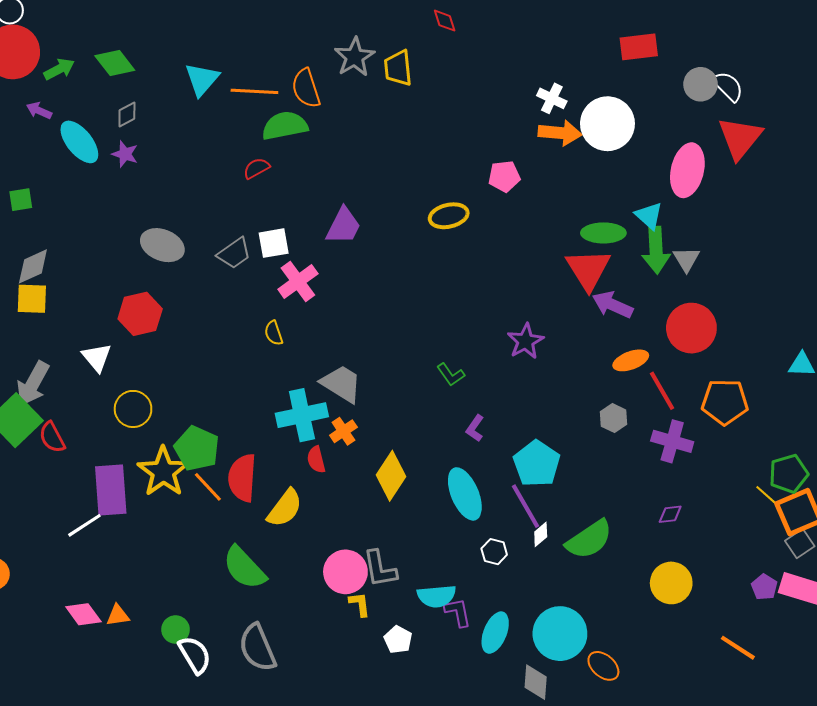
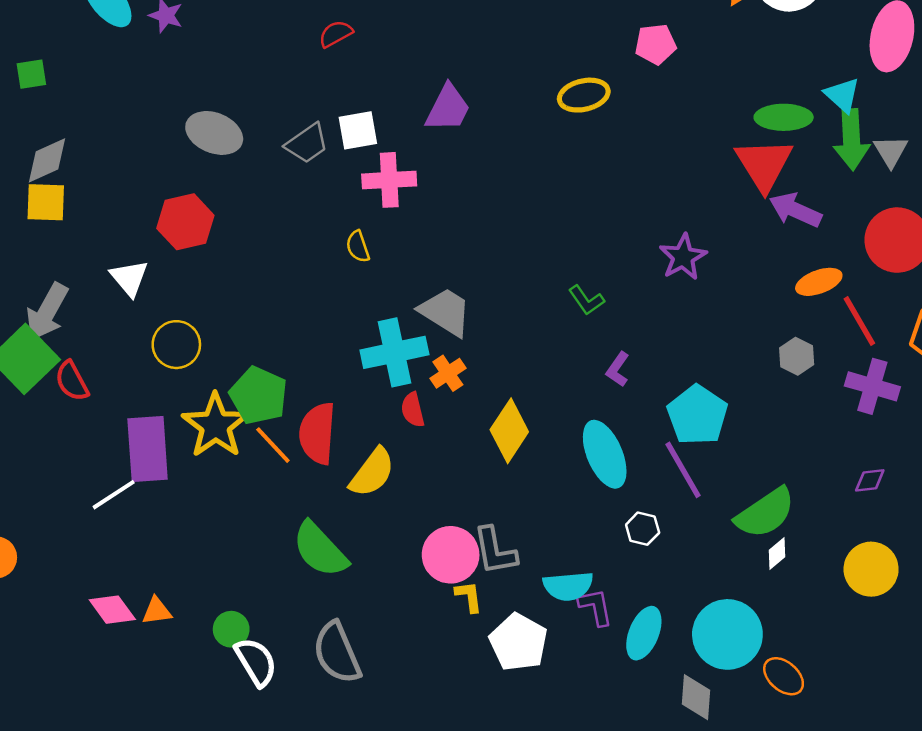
pink cross: (298, 282) -> (389, 180), turned 33
white diamond: (541, 534) -> (777, 553), moved
white pentagon: (398, 640) -> (518, 642), size x1.6

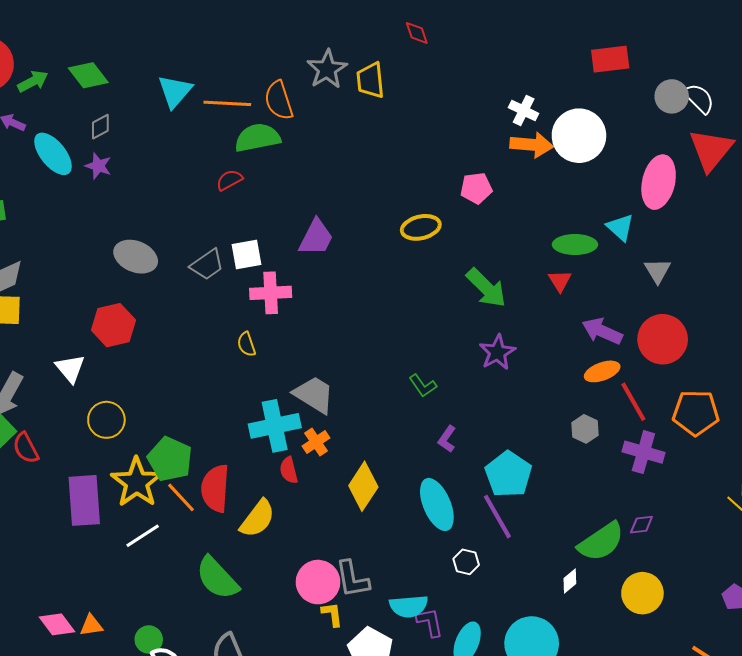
green arrow: (851, 140) -> (486, 288), moved, turned -42
red triangle: (764, 164) -> (560, 281), size x0.5
purple arrow: (795, 210) -> (602, 331), moved
white line: (114, 495) -> (143, 536), moved
green semicircle: (765, 513) -> (601, 542), moved

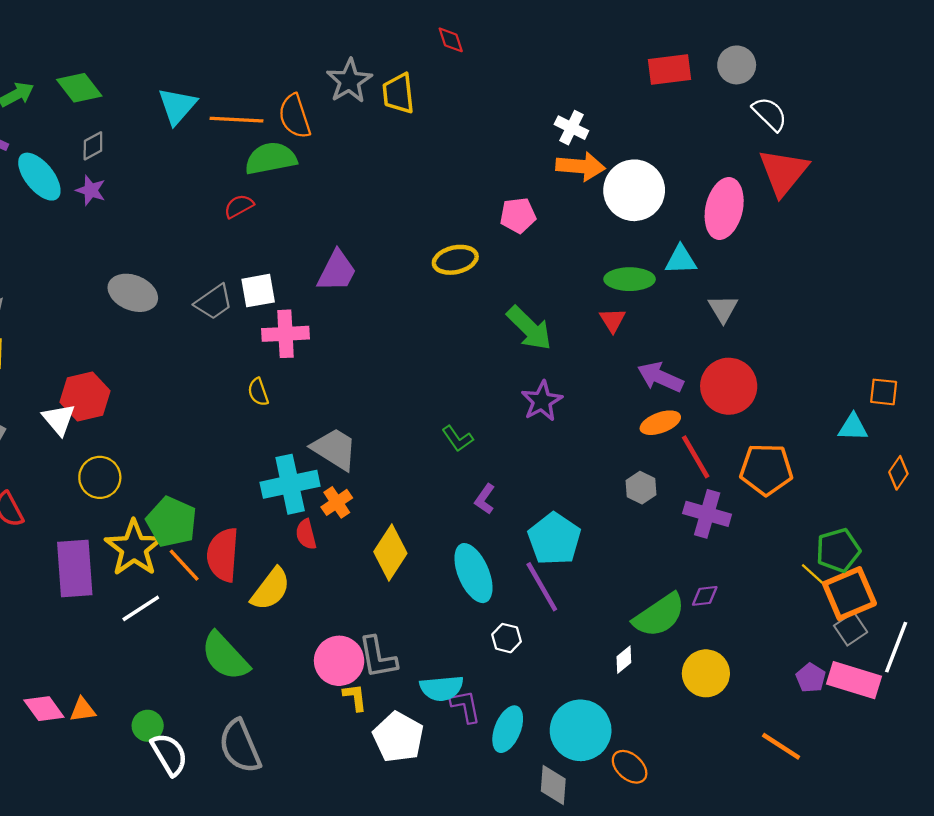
gray circle: (672, 96) -> (737, 65), moved
white circle: (579, 136) -> (634, 190), moved
cyan triangle: (620, 227) -> (681, 260), turned -44
red hexagon: (113, 325) -> (85, 396), moved

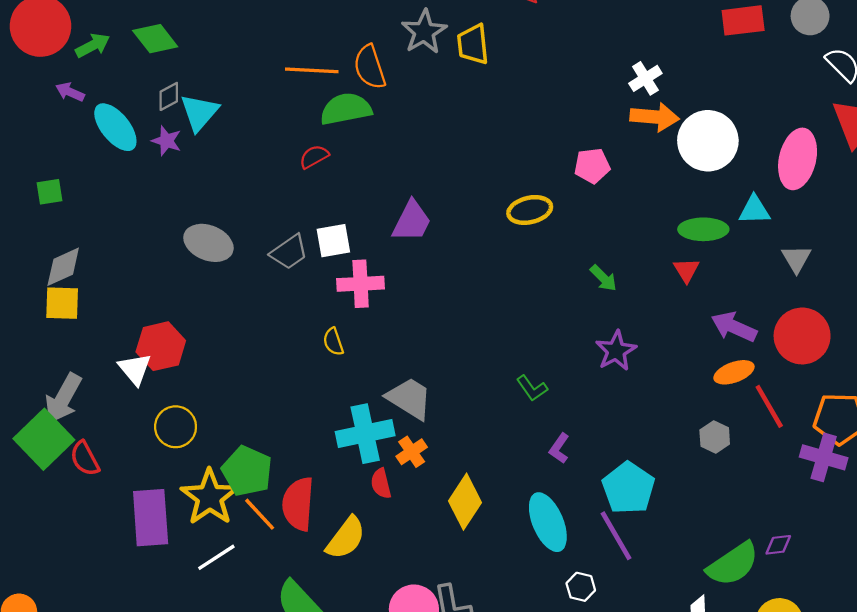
cyan triangle: (177, 106) -> (199, 112), moved
white cross: (571, 128) -> (645, 78), turned 32
green arrow: (529, 328) -> (603, 278), size x0.6
purple cross: (707, 514) -> (824, 457), moved

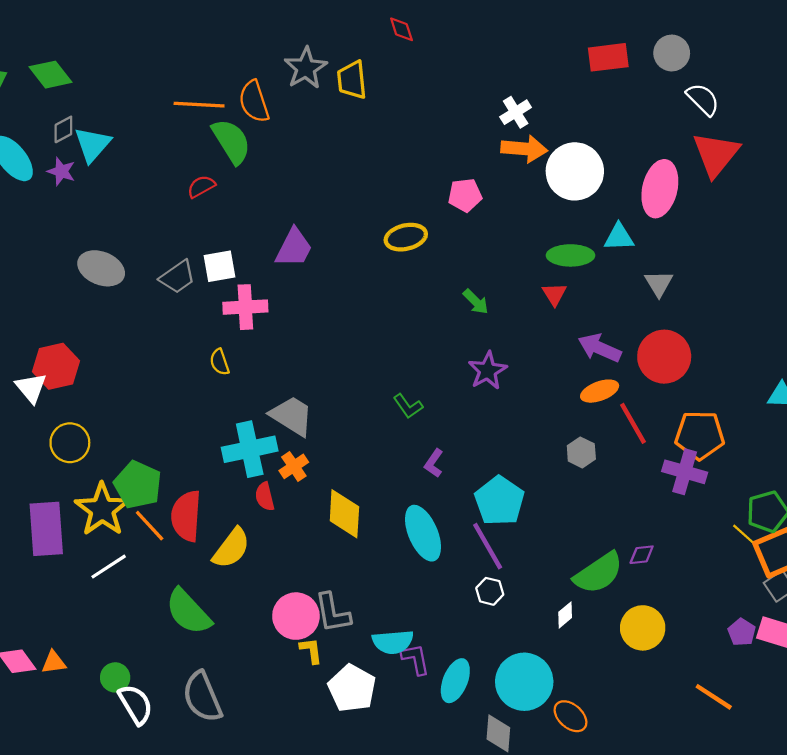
green semicircle: (346, 109) -> (231, 141), turned 69
yellow diamond: (465, 502) -> (344, 514), turned -30
white hexagon: (581, 587) -> (490, 591), moved

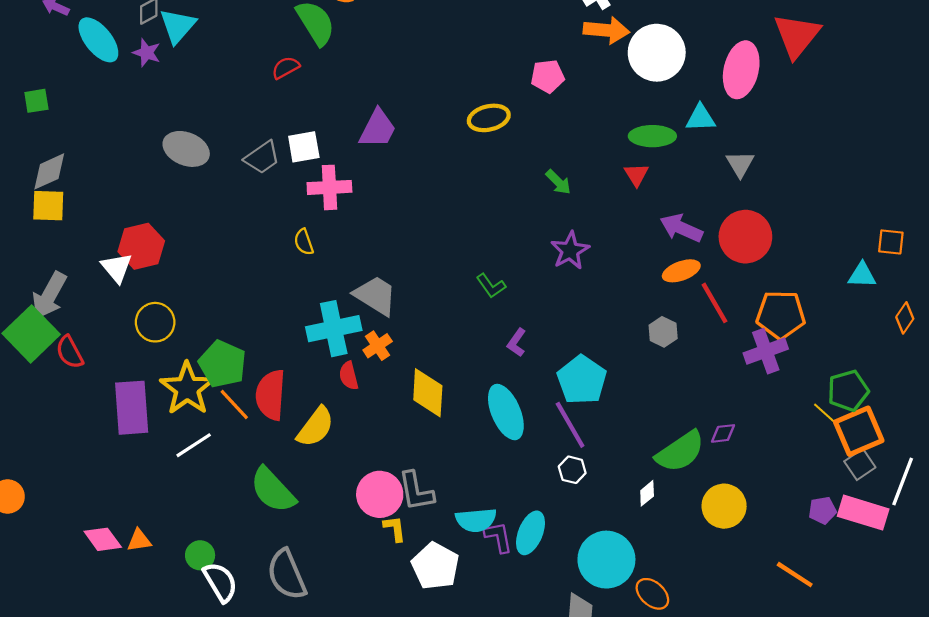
purple cross: (685, 472) -> (766, 351), turned -36
purple pentagon: (742, 632) -> (822, 510), turned 30
cyan ellipse: (455, 681) -> (530, 533), moved

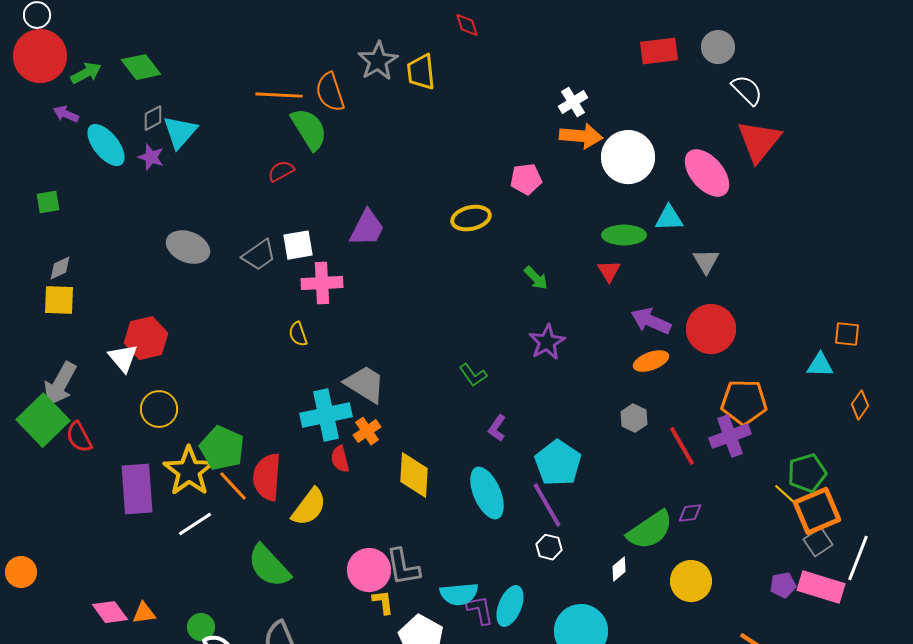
pink ellipse: (741, 70) -> (707, 173), turned -54
gray diamond: (49, 171) -> (60, 268), size x0.7
red line: (714, 303) -> (682, 446), moved

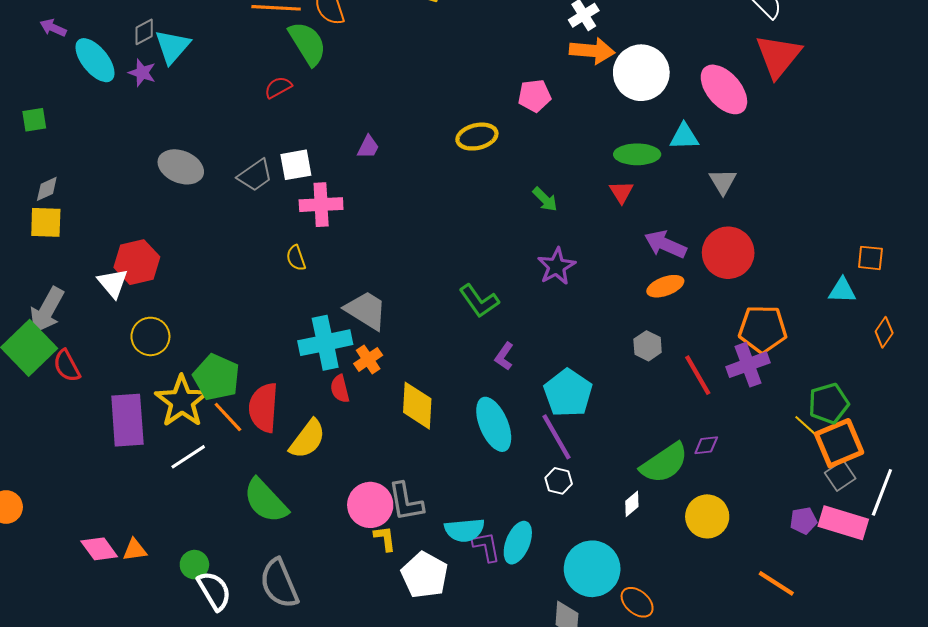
purple trapezoid: (367, 228) -> (368, 147), size x0.6
green L-shape: (473, 375) -> (479, 301), size x1.4

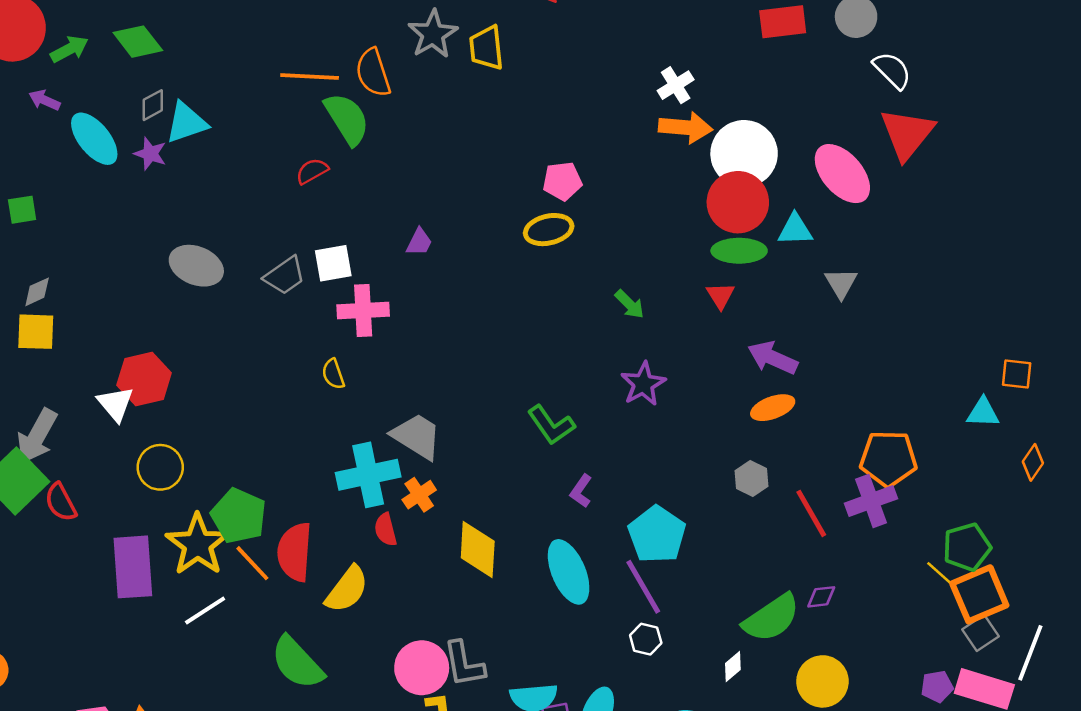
cyan triangle: (172, 47) -> (186, 123), turned 30
pink pentagon: (535, 96) -> (562, 181), moved
red circle: (728, 253) -> (738, 202), moved

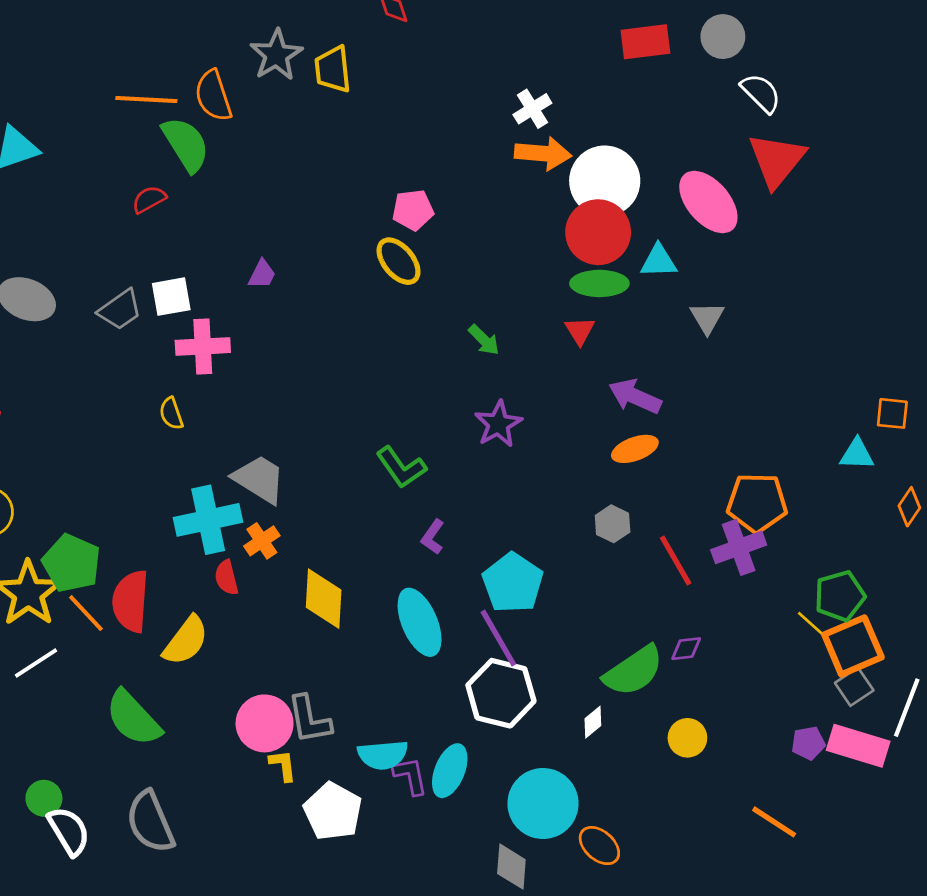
yellow ellipse: (549, 230) -> (399, 261), turned 63
white hexagon: (646, 639) -> (501, 693), size x2.0
yellow circle: (822, 681) -> (687, 738), size x0.7

